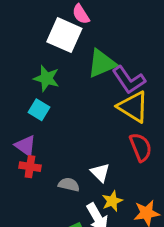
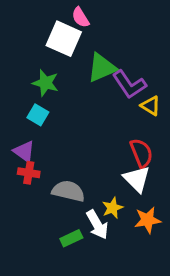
yellow triangle: (133, 107) -> (151, 106), moved, size x0.6
white triangle: (100, 173) -> (137, 179), moved, size x1.4
gray semicircle: (69, 185) -> (68, 191), size x1.5

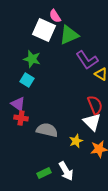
green triangle: (102, 68) -> (69, 35), moved
white arrow: (97, 225) -> (66, 171), moved
green rectangle: (71, 238) -> (44, 173), moved

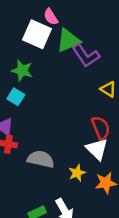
purple L-shape: (87, 60) -> (86, 55), moved

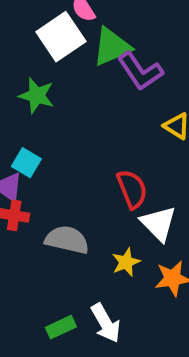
white square: (37, 34) -> (61, 37), turned 32
cyan square: (16, 97) -> (26, 163), moved
red semicircle: (101, 128) -> (132, 189), moved

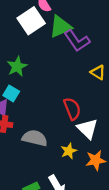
green star: (37, 96) -> (17, 66), moved, turned 30

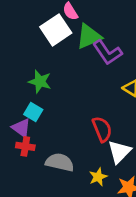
green star: (17, 66) -> (40, 82), turned -30
white triangle: (87, 129) -> (119, 152), turned 30

